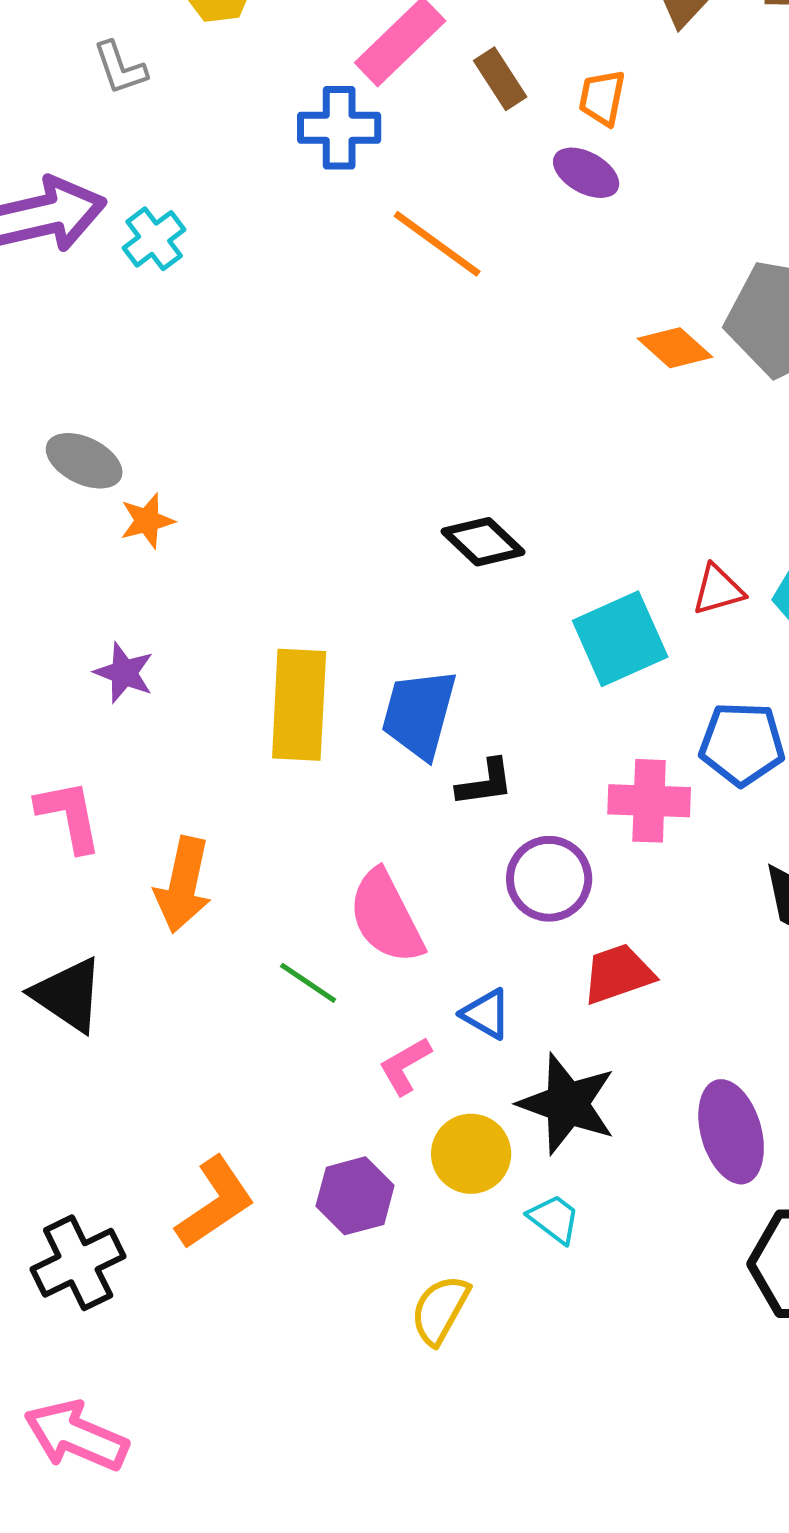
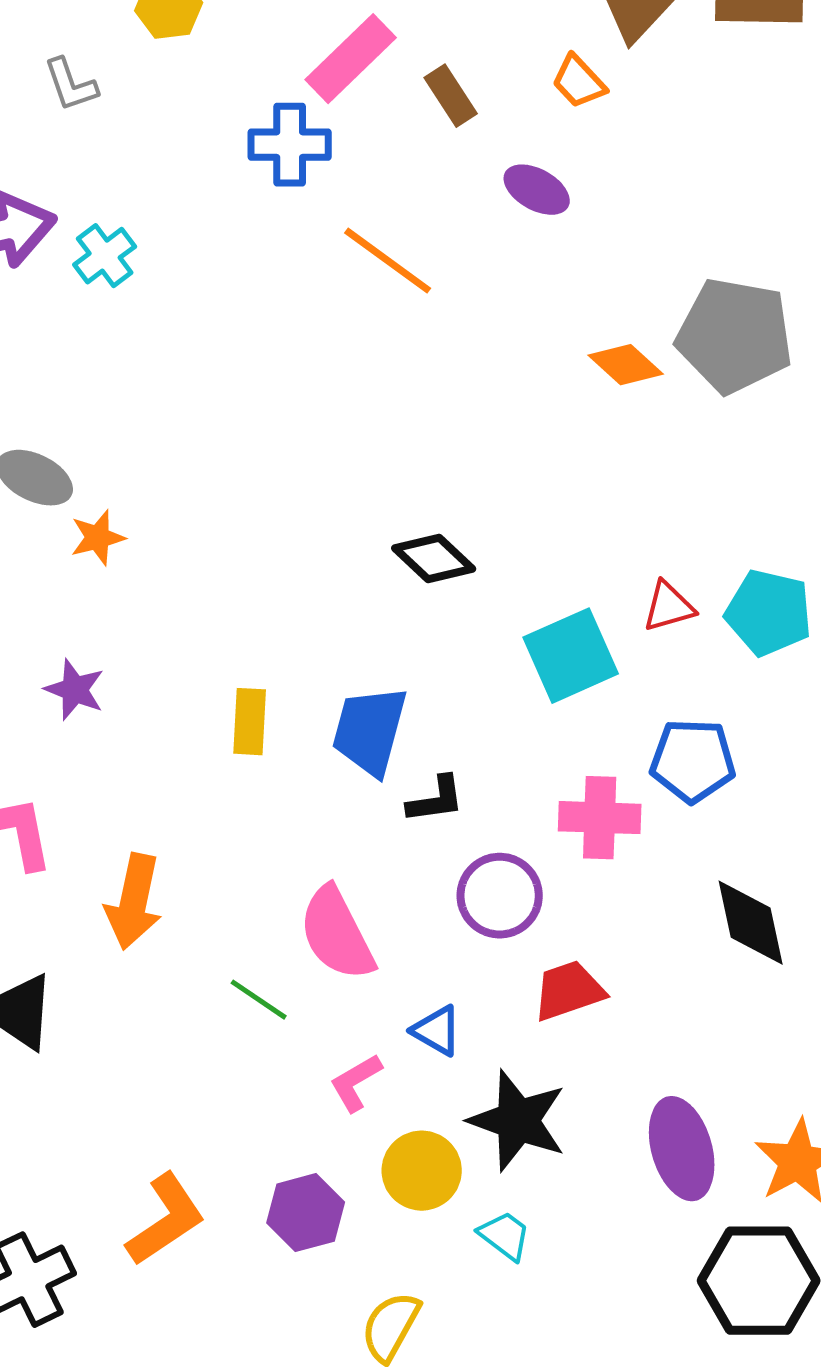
orange trapezoid: (602, 98) -> (579, 82), moved, turned -54
yellow rectangle: (299, 705) -> (250, 722), size x0.6

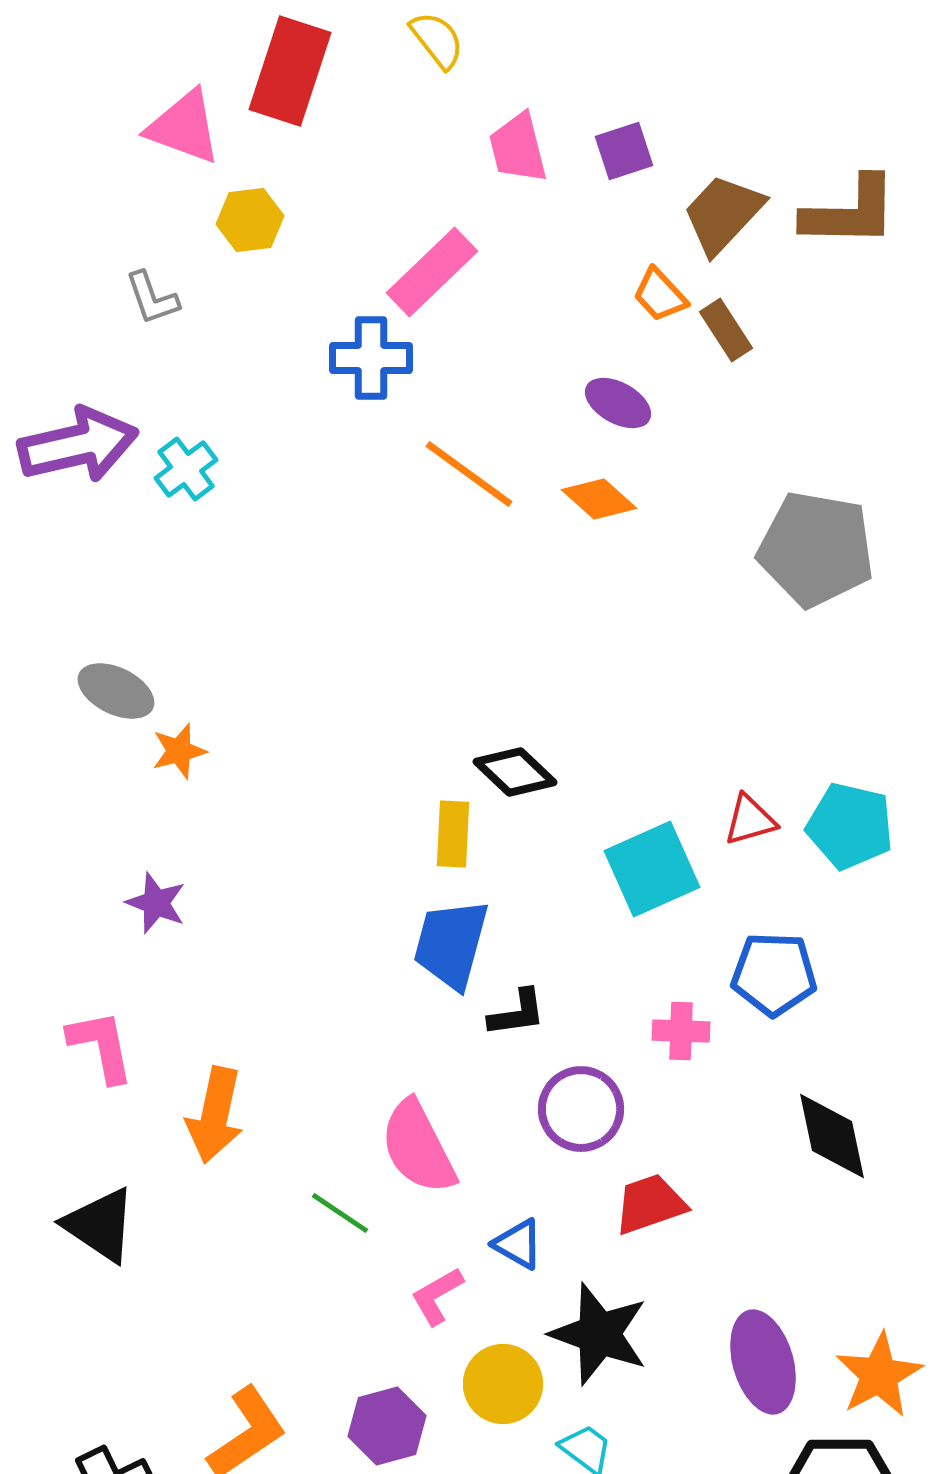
brown rectangle: (451, 96) -> (726, 330), moved
orange diamond: (626, 365) -> (599, 499), moved
yellow rectangle: (250, 722) -> (453, 834), moved
pink cross: (600, 818) -> (681, 1031), size x0.7

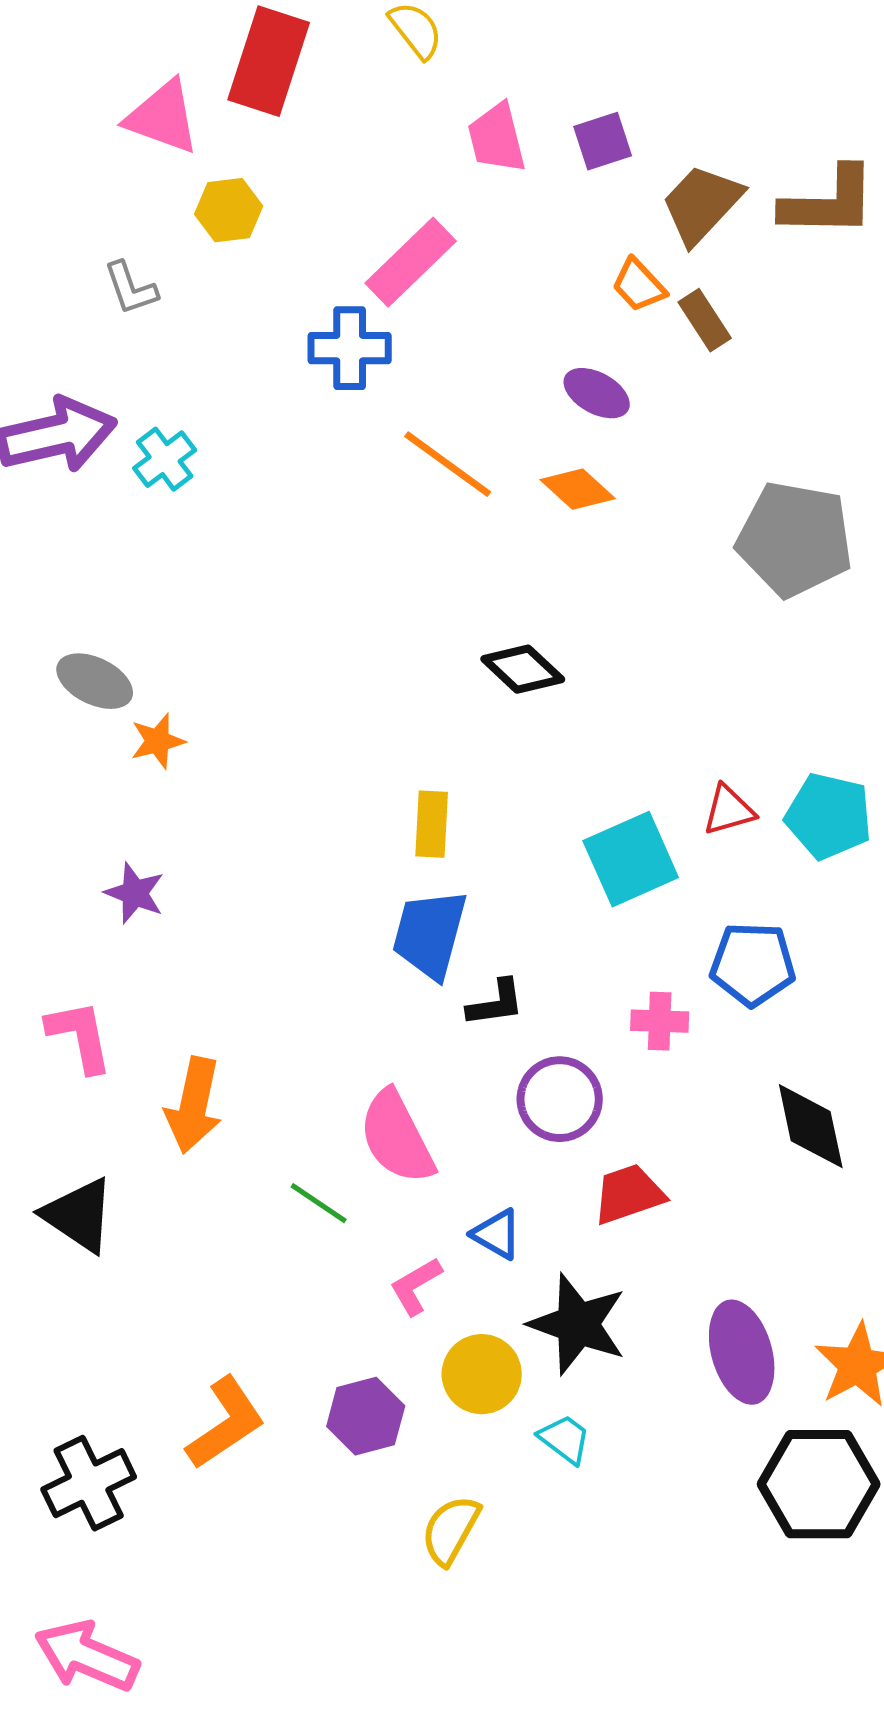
black diamond: (515, 772) -> (523, 669), moved

